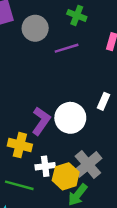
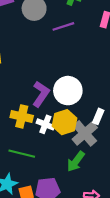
white rectangle: (104, 101) -> (98, 116), moved
white cross: (45, 166) -> (45, 124), moved, turned 30
yellow hexagon: (66, 176) -> (64, 122), moved

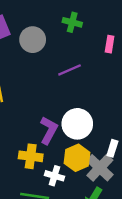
purple line: (63, 26) -> (70, 70), moved
white cross: (45, 124) -> (54, 176), moved

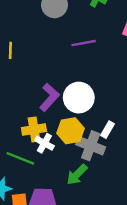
yellow cross: (31, 156) -> (34, 129), moved, turned -30
gray cross: (100, 168) -> (91, 146), turned -36

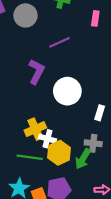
purple L-shape: (49, 97) -> (36, 72), moved
yellow hexagon: (71, 131) -> (59, 153), moved
gray cross: (91, 146) -> (93, 143), moved, size x0.7

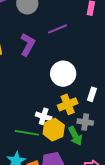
purple L-shape: (36, 72) -> (28, 44), moved
yellow cross: (35, 129) -> (68, 104), moved
green arrow: (83, 159) -> (75, 136), turned -60

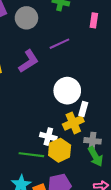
purple L-shape: (28, 44) -> (29, 61), turned 30
white rectangle: (92, 94) -> (83, 109), moved
green arrow: (75, 136) -> (95, 156), moved

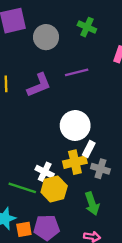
gray cross: (92, 141) -> (100, 169), moved

